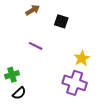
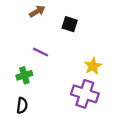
green cross: (12, 75) -> (24, 75), moved
black semicircle: (19, 93) -> (22, 105), turned -40

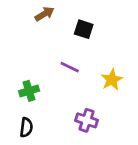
purple line: (41, 52) -> (70, 67), moved
purple cross: (85, 94) -> (87, 120), moved, size x0.7

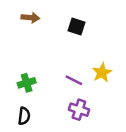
brown arrow: (44, 14) -> (30, 18), moved, turned 36
purple line: (70, 67) -> (74, 80), moved

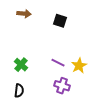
yellow star: (102, 73) -> (79, 66), moved
green cross: (27, 83) -> (21, 65), turned -32

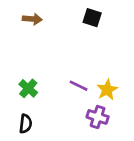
black square: (60, 21) -> (92, 18), moved
purple cross: (62, 86) -> (98, 117), moved

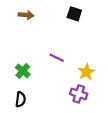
purple line: (79, 86) -> (57, 58), moved

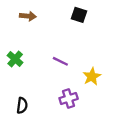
green cross: (23, 71) -> (15, 59), moved
purple cross: (79, 94) -> (69, 99), moved, turned -35

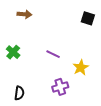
black square: (79, 15) -> (88, 18), moved

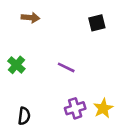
black square: (88, 18) -> (97, 23), moved, turned -32
yellow star: (81, 67) -> (103, 108), moved

